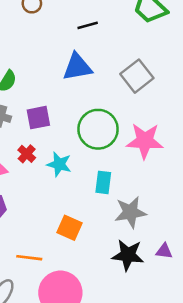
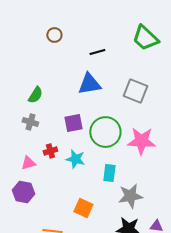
gray square: (137, 76) -> (135, 91), turned -30
purple square: (38, 118) -> (73, 123), moved
red cross: (27, 154) -> (50, 151), turned 32

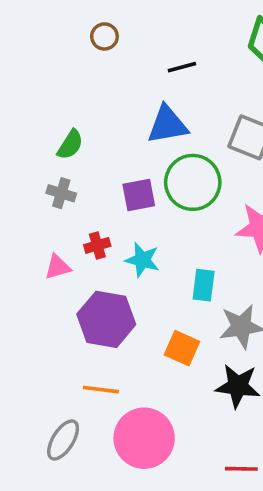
green circle: (105, 132) -> (193, 182), moved
purple hexagon: (23, 192) -> (106, 319), moved, size x1.4
orange square: (83, 208) -> (182, 348), moved

